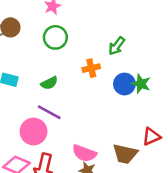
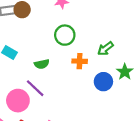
green circle: (55, 37) -> (65, 35), moved
green star: (141, 84) -> (125, 72), moved

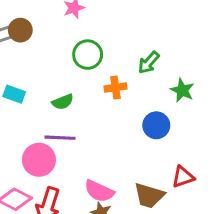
blue circle: (103, 82) -> (156, 125), moved
purple line: (35, 88) -> (60, 138), turned -30

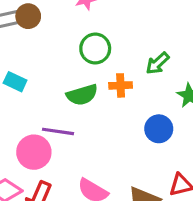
green semicircle: (63, 102) -> (82, 95), moved, size x1.4

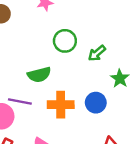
green circle: (95, 49) -> (65, 41), moved
orange cross: (121, 85) -> (61, 105), moved, size x1.5

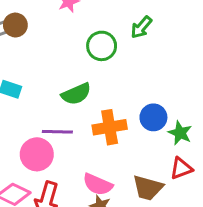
green arrow: (97, 53) -> (141, 27), moved
green star: (120, 78) -> (180, 133), moved

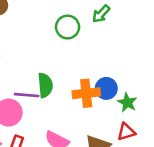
green semicircle: (76, 94) -> (45, 85), moved, turned -75
orange cross: (110, 127) -> (86, 93), moved

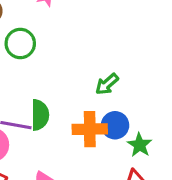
green arrow: (101, 14) -> (107, 84), moved
green circle: (68, 27) -> (20, 43), moved

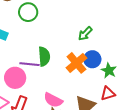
orange cross: (90, 129) -> (76, 63), turned -35

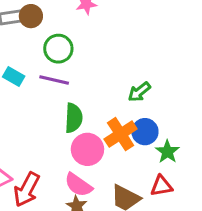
purple line: (29, 64) -> (54, 80), moved
pink circle: (15, 78) -> (87, 149), moved

